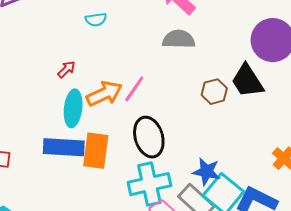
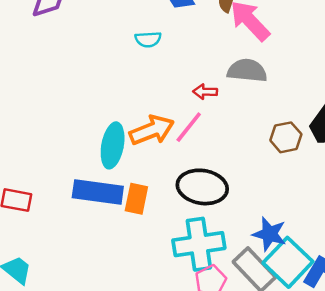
red arrow: (66, 69) -> (205, 92), moved, turned -138
black ellipse: (149, 137) -> (202, 187), turned -69
orange rectangle: (96, 151) -> (136, 199), size x0.7

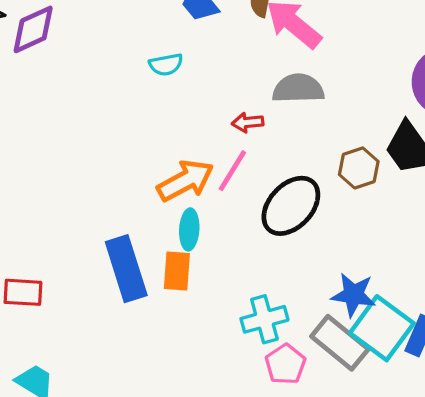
cyan ellipse: (113, 145) -> (189, 229), moved, size x0.7
black ellipse: (202, 187) -> (291, 206), moved, turned -48
blue rectangle: (98, 192) -> (126, 269), turned 72
cyan cross: (199, 244) -> (264, 319), size x0.7

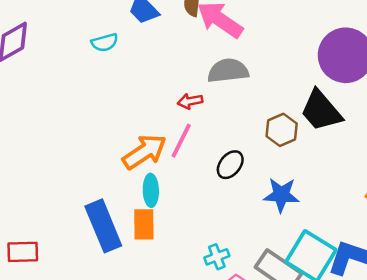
cyan semicircle: (166, 65) -> (105, 42), moved
black ellipse: (291, 206) -> (230, 165), size x0.6
blue star: (353, 295) -> (281, 195), moved
cyan cross: (264, 319) -> (217, 257), size x0.7

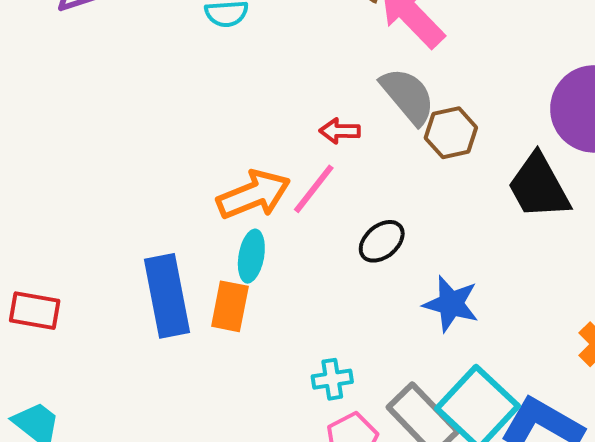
gray semicircle: (228, 71) -> (408, 96), turned 45
brown hexagon: (282, 130) -> (451, 133), moved

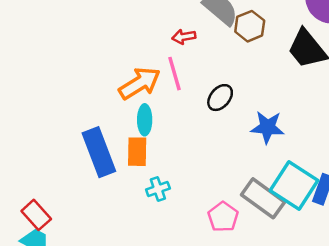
pink line: (314, 189) -> (174, 74), turned -44
red rectangle: (35, 311) -> (36, 215), moved, turned 48
cyan cross: (332, 379) -> (158, 189), moved

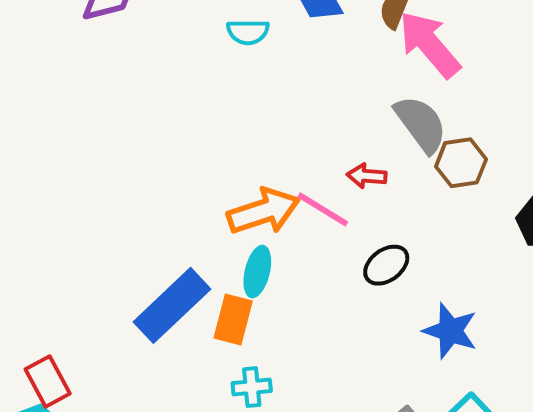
red arrow: (184, 37) -> (367, 176), moved
pink line: (174, 74) -> (323, 209), turned -56
blue rectangle: (99, 152) -> (172, 305), turned 54

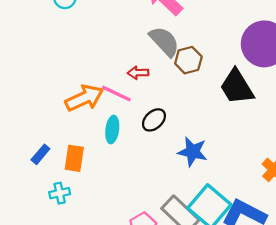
cyan ellipse: (257, 272) -> (112, 130), moved
blue rectangle: (172, 305) -> (40, 154), size x0.5
cyan cross: (252, 387) -> (60, 193), moved

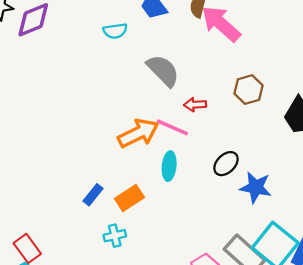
gray semicircle: (164, 41) -> (163, 71), moved
black ellipse: (154, 120) -> (226, 164), moved
orange rectangle: (74, 158) -> (129, 198), turned 50

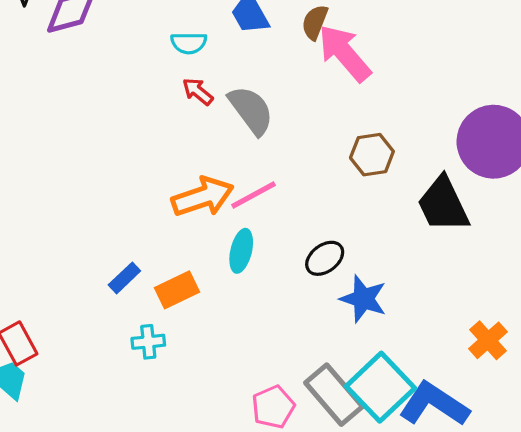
red arrow: (195, 105) -> (198, 91), moved, turned 35
pink line: (172, 127) -> (253, 195), turned -60

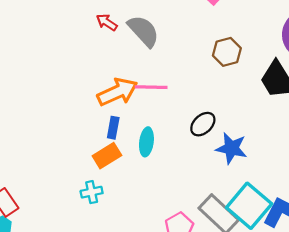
pink line: (253, 195) -> (151, 87), turned 36
cyan ellipse: (241, 251) -> (146, 142), moved
blue rectangle: (124, 278) -> (113, 128), moved, turned -30

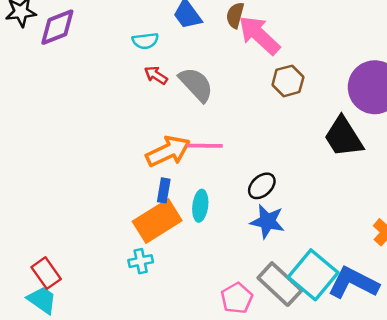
brown hexagon: (227, 52) -> (288, 81), moved
blue star: (231, 148) -> (267, 221), moved
orange rectangle: (107, 156) -> (157, 221), size x1.5

